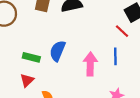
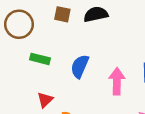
green rectangle: (31, 57) -> (40, 59), moved

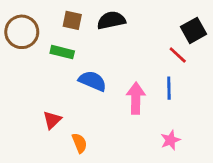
green rectangle: (40, 59) -> (62, 52), moved
blue semicircle: (80, 66) -> (92, 81), turned 90

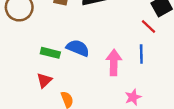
green rectangle: (62, 52) -> (50, 53), moved
pink star: (170, 140) -> (133, 97), moved

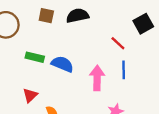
red line: (149, 26) -> (118, 43), moved
green rectangle: (50, 53) -> (35, 57), moved

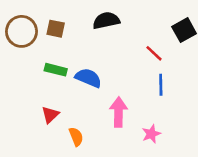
brown square: (46, 16) -> (56, 29), moved
pink arrow: (97, 78) -> (118, 112), moved

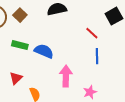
brown square: (56, 29) -> (20, 15), turned 32

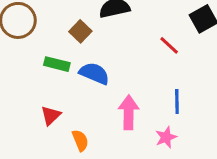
brown square: (20, 15) -> (80, 31), moved
blue line: (97, 56) -> (177, 101), moved

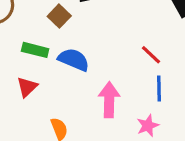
red line: (169, 45) -> (151, 55), moved
red triangle: (51, 115) -> (27, 87), moved

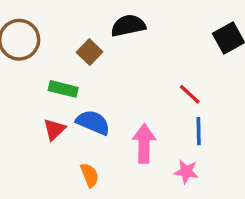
blue semicircle: (74, 60) -> (93, 122), moved
pink star: (148, 126) -> (186, 172), turned 30

